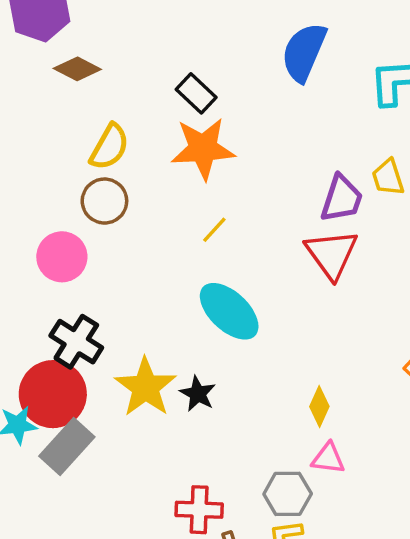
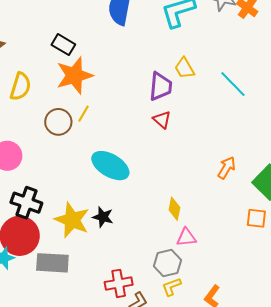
brown circle: (104, 201) -> (58, 122), moved
yellow line: (214, 230) -> (83, 114), moved
red triangle: (332, 254) -> (162, 120), size x0.6
gray rectangle: (67, 447) -> (52, 263), moved, turned 64

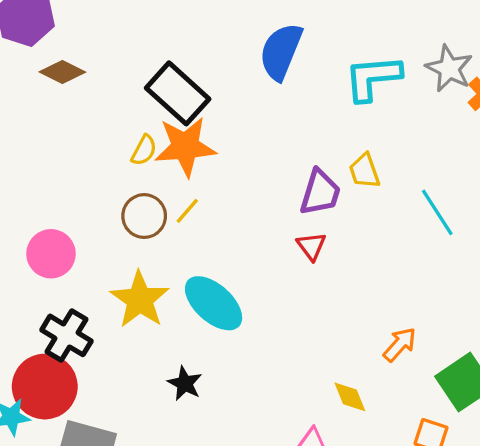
black rectangle: (63, 45) -> (178, 93), size x1.6
yellow semicircle: (20, 86) -> (144, 150), moved, size x0.7
yellow diamond: (174, 209) -> (350, 397), moved, turned -45
yellow star: (72, 220) -> (140, 300), moved

